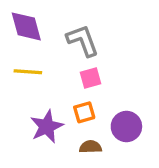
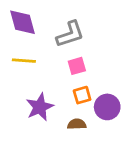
gray L-shape: (83, 40) -> (70, 34), turned 92
orange square: (84, 112) -> (82, 95), moved

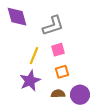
yellow line: (24, 61) -> (34, 56), moved, turned -72
purple circle: (107, 107) -> (80, 95), moved

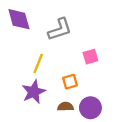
pink square: (58, 50) -> (90, 57), moved

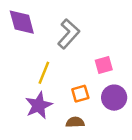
gray L-shape: (60, 29) -> (69, 34), turned -30
purple circle: (90, 108) -> (114, 98), moved

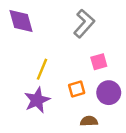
gray L-shape: (69, 34) -> (84, 23), moved
brown semicircle: (75, 122) -> (89, 121), moved

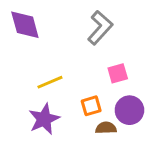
yellow line: (42, 69) -> (50, 82), turned 45
brown semicircle: (89, 121) -> (106, 128), moved

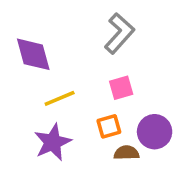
purple diamond: (25, 25) -> (33, 54), moved
pink square: (118, 73) -> (121, 88), moved

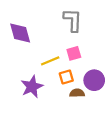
gray L-shape: (119, 33) -> (73, 20), turned -40
yellow line: (60, 98) -> (50, 61), moved

